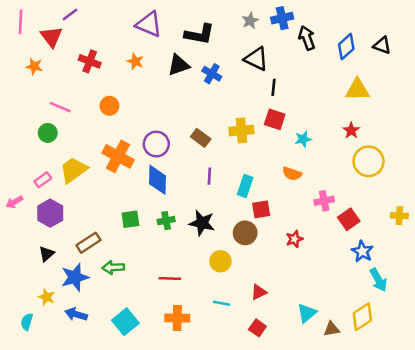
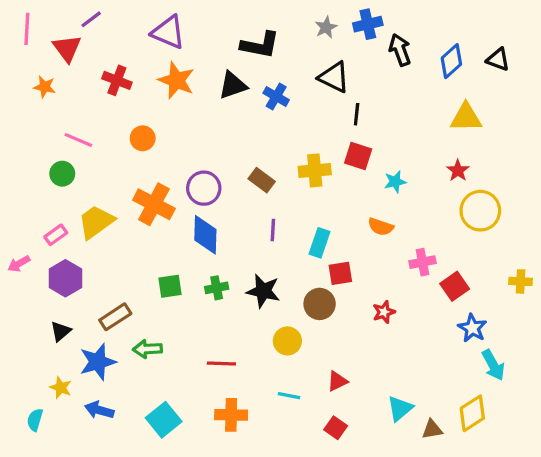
purple triangle: (149, 24) -> (168, 32), moved
orange star: (135, 61) -> (176, 80), size x1.6

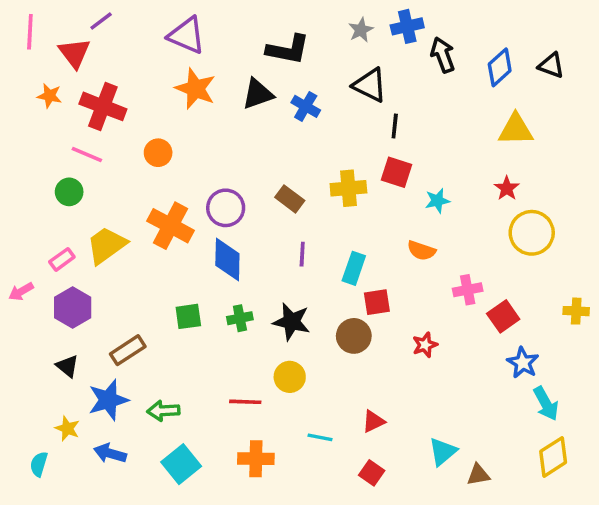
red cross: (117, 80) -> (103, 106), moved, size x1.4
black triangle: (61, 331) -> (67, 366), turned -40
yellow circle: (287, 341) -> (290, 377), moved
green arrow: (147, 349) -> (163, 411), moved
yellow diamond: (472, 413) -> (553, 457), moved

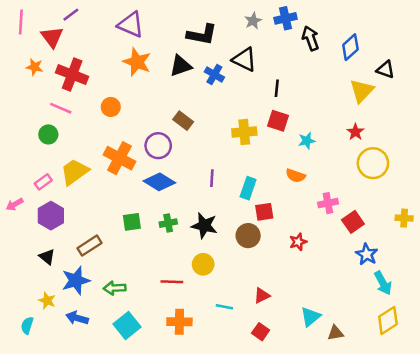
black triangle: (551, 66) -> (385, 70), moved
black triangle: (370, 85) -> (244, 60), moved
yellow triangle: (516, 130) -> (362, 91), turned -45
brown rectangle: (290, 199) -> (183, 121), moved
blue diamond: (227, 259) -> (159, 182), turned -60

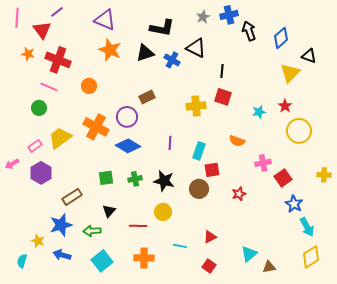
brown rectangle: (183, 121) -> (147, 97), turned -63
cyan star: (307, 141) -> (259, 112), moved
black triangle: (47, 257) -> (109, 211), moved, turned 32

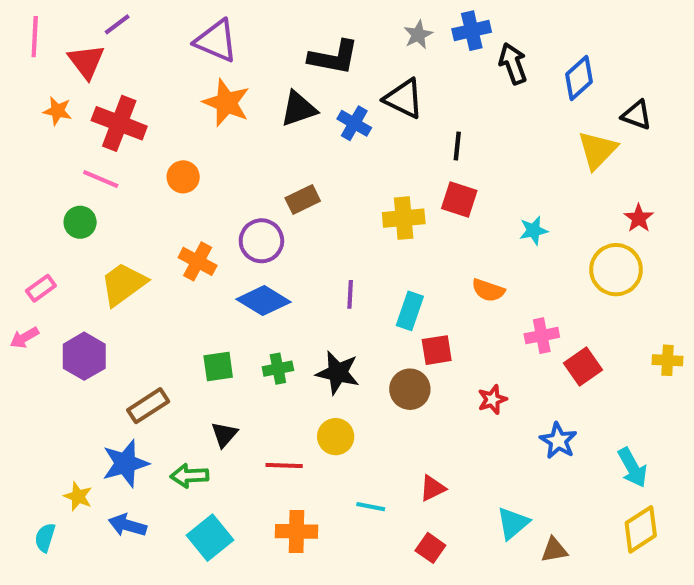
red star: (285, 106) -> (639, 218), moved
orange cross: (96, 127) -> (198, 261), size x0.7
pink rectangle: (35, 146) -> (41, 288), moved
blue star: (294, 204) -> (558, 441), moved

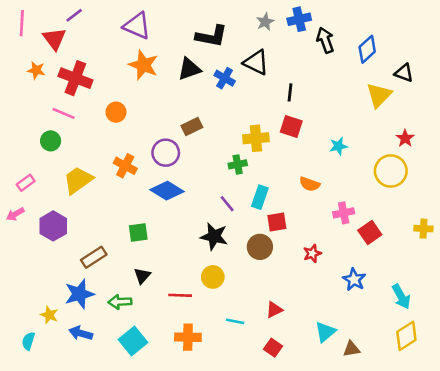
purple line: (350, 294) -> (227, 204), moved, turned -42
green cross: (278, 369) -> (238, 164), moved

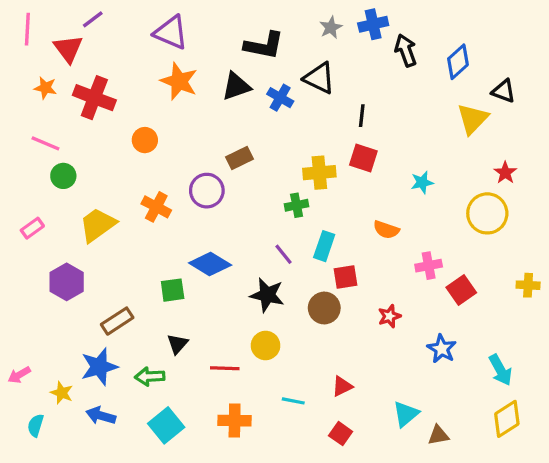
pink line: (64, 113) -> (45, 143), moved
blue diamond: (167, 191) -> (210, 264), moved
pink arrow: (15, 214) -> (19, 375), moved

